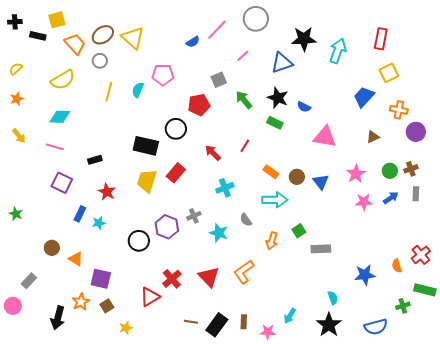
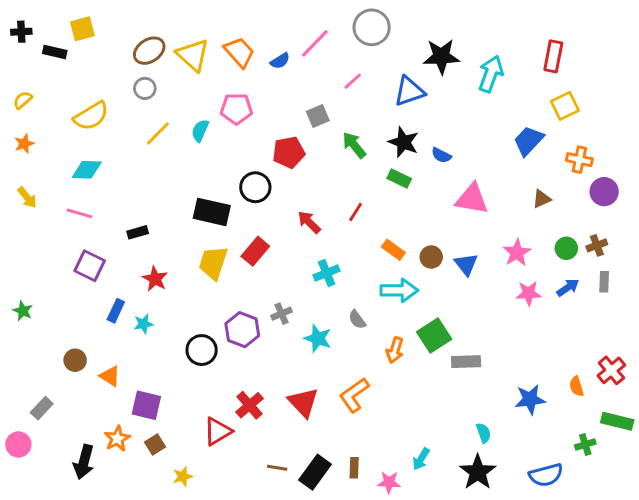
orange trapezoid: (75, 44) -> (239, 52), moved
yellow line: (109, 92) -> (158, 133), turned 30
green square: (299, 231) -> (434, 335), size x1.6

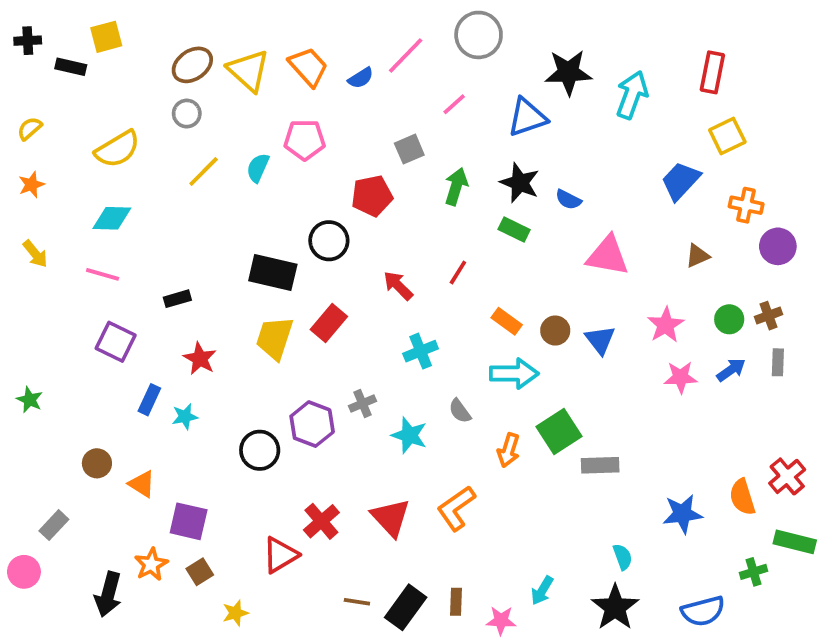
green arrow: (354, 145) -> (456, 186), turned 56
orange semicircle: (577, 386) -> (742, 497), size x1.4

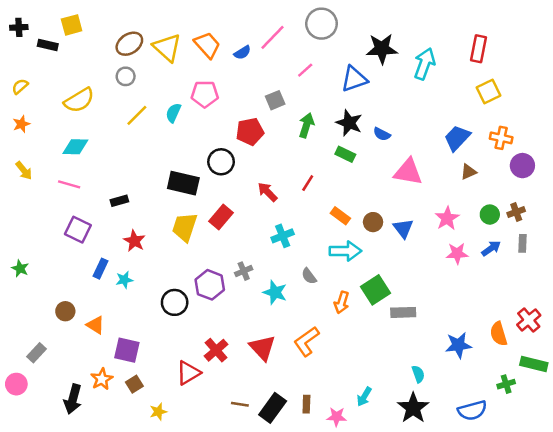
blue trapezoid: (681, 181) -> (457, 138), moved

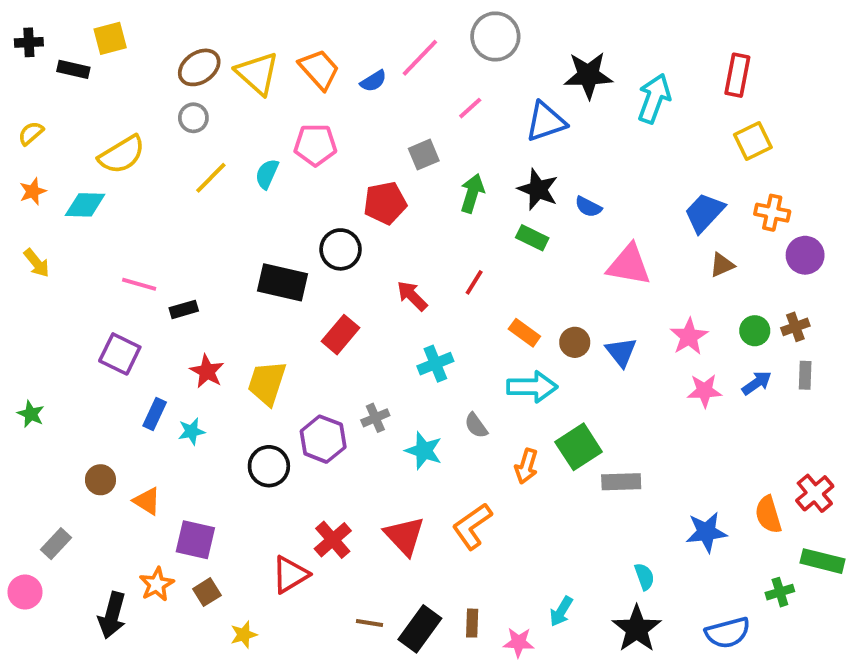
cyan diamond: (75, 147) -> (85, 205), moved
pink line: (69, 184) -> (139, 284), moved
yellow trapezoid: (185, 227) -> (267, 383), moved

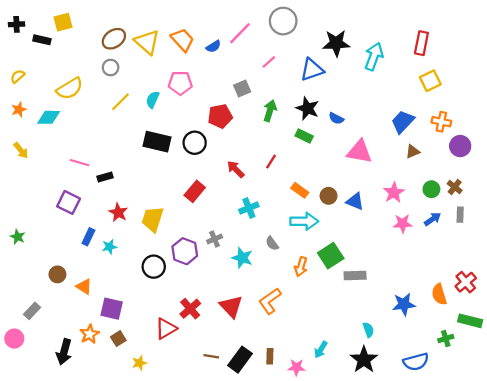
black rectangle: (282, 282) -> (157, 142), moved
brown cross: (795, 327) -> (455, 187), turned -32
blue triangle: (621, 352) -> (355, 201), turned -30

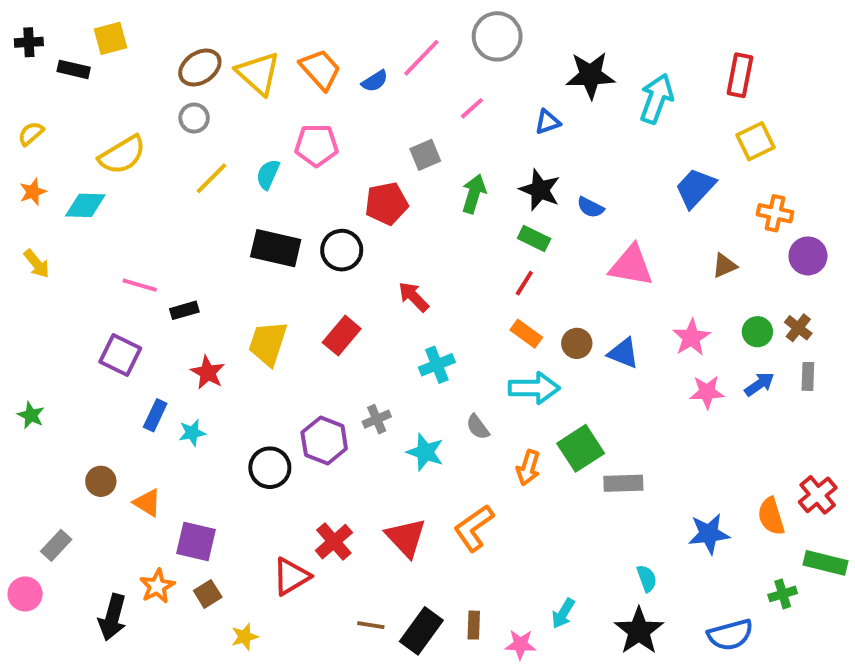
blue triangle: (312, 70) -> (548, 122), size x0.6
blue trapezoid: (403, 122) -> (695, 188), moved
red line: (271, 162) -> (524, 283), moved
yellow trapezoid: (153, 219) -> (268, 343), moved

